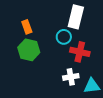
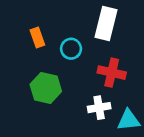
cyan circle: (64, 37) -> (71, 49), moved
green hexagon: (29, 50) -> (46, 88), moved

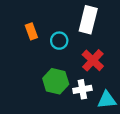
red cross: (112, 73) -> (93, 60), turned 30
green hexagon: (46, 88) -> (56, 81), moved

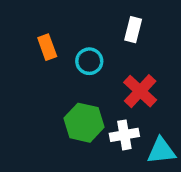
white rectangle: (88, 20) -> (133, 30), size x0.6

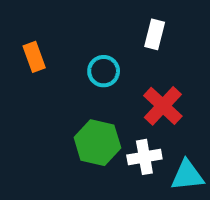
orange rectangle: (47, 47) -> (34, 57), moved

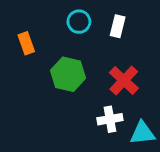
cyan circle: (104, 71) -> (79, 22), moved
green hexagon: (97, 143) -> (68, 74), moved

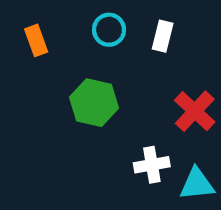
orange rectangle: (26, 43) -> (36, 40), moved
red cross: (124, 80) -> (195, 111), moved

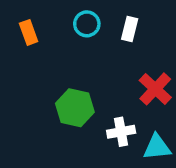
green hexagon: (94, 103) -> (75, 108), moved

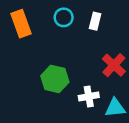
orange rectangle: (29, 32) -> (21, 24), size x1.5

